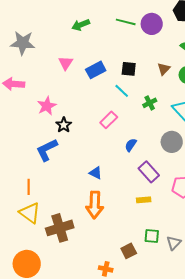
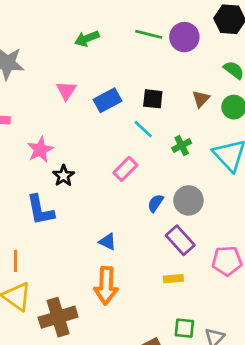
gray circle: (172, 142) -> (188, 200), moved
blue L-shape: (47, 150) -> (40, 210), turned -75

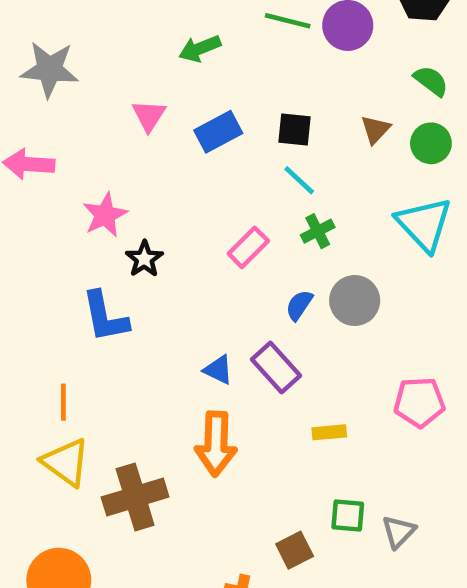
green arrow: (87, 38) -> (200, 49), moved
cyan line: (143, 129) -> (299, 180), moved
green cross: (182, 146) -> (318, 231), moved
purple rectangle: (180, 240) -> (276, 368), moved

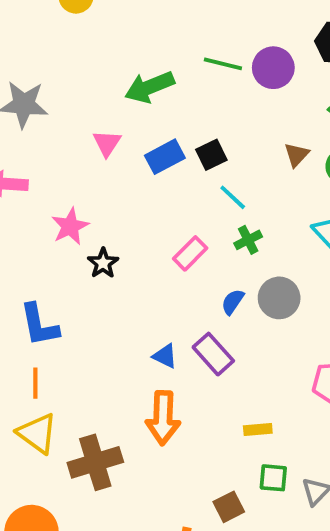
green arrow: (200, 49) -> (149, 87), size x1.4
black square: (295, 129) -> (211, 155), moved, turned -32
blue L-shape: (105, 317) -> (39, 325), moved
yellow rectangle: (329, 432) -> (258, 429), moved

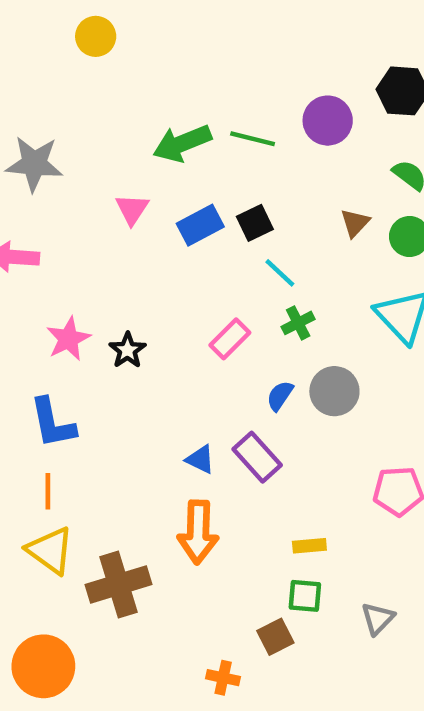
green line: (223, 64) -> (253, 139), moved
pink star: (70, 226) -> (68, 339), moved
green square: (273, 478) -> (305, 596), moved

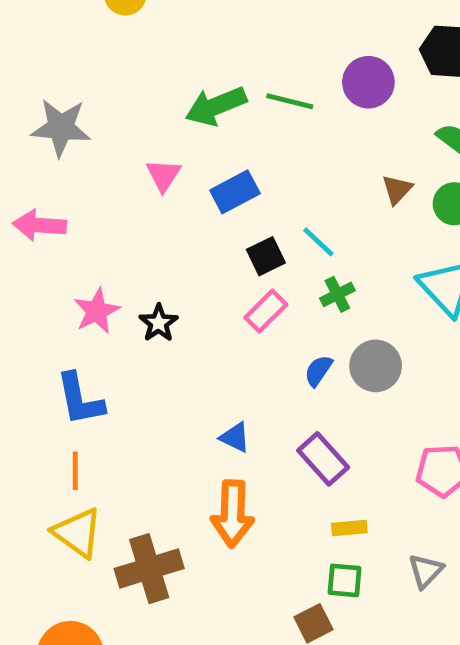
black square: (255, 223) -> (266, 256), moved
purple rectangle: (257, 457) -> (323, 459), moved
gray triangle: (378, 619) -> (426, 571), moved

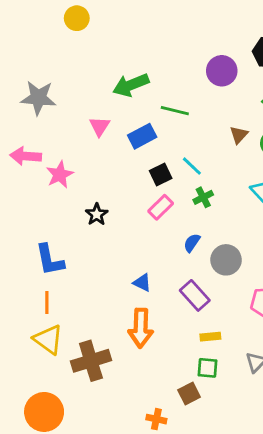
green line: (290, 101) -> (175, 111), moved
pink star: (97, 311) -> (60, 175), moved
gray circle: (376, 366) -> (226, 260), moved

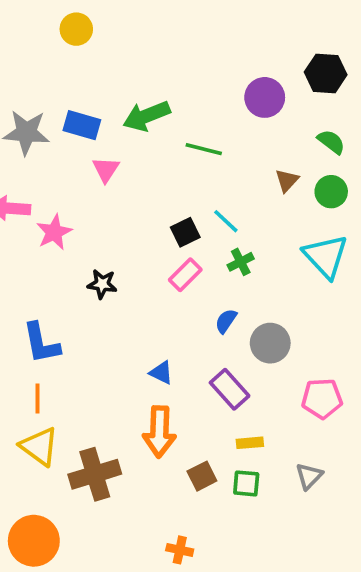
blue rectangle: (142, 136) -> (82, 125), moved, turned 44
black star: (97, 214) -> (102, 284), turned -30
brown square: (189, 393) -> (202, 476), moved

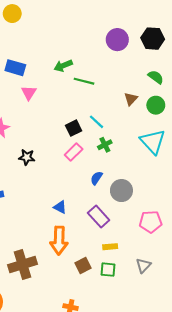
purple circle: (265, 97) -> (117, 40), moved
green arrow: (146, 116) -> (63, 66), moved, size x0.7

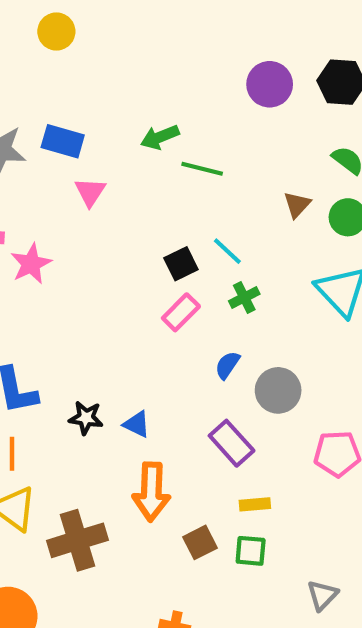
black star: (27, 157) -> (86, 418), moved
blue triangle: (60, 207) -> (137, 424), moved
gray triangle: (143, 265) -> (322, 595), moved

